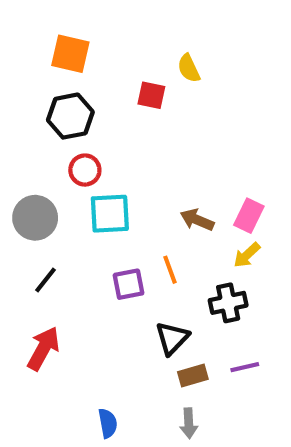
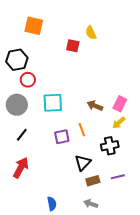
black hexagon: (70, 116) -> (17, 60), moved
red circle: (85, 170) -> (28, 80), moved
gray arrow: (189, 423) -> (91, 204), turned 112

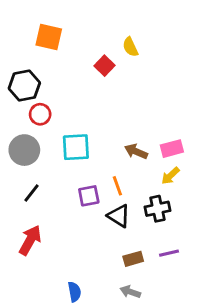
red square: (73, 46) -> (105, 66), turned 32
pink rectangle: (120, 104) -> (172, 149), turned 49
black triangle: (83, 163) -> (119, 216), moved, turned -42

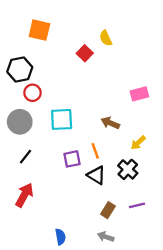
pink rectangle: (172, 149) -> (139, 94), moved
black cross: (157, 209) -> (128, 169), turned -36
brown rectangle: (133, 259) -> (108, 210), turned -42

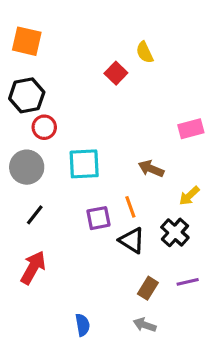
orange square: (39, 30) -> (27, 41), moved

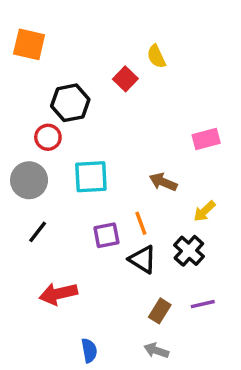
black hexagon: (27, 95) -> (70, 103), moved
red arrow: (33, 268) -> (58, 294), moved, turned -132

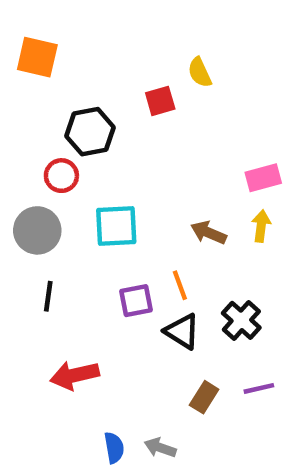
red square: (125, 79) -> (160, 101), turned 30
yellow arrow: (204, 211) -> (261, 226), moved, turned 140
black line: (38, 232) -> (48, 296), turned -30
gray arrow: (156, 350) -> (160, 448), moved

